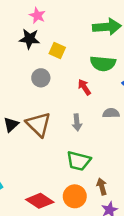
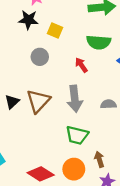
gray semicircle: (111, 113) -> (108, 104), moved
gray arrow: (77, 122) -> (75, 99), size x1.6
brown triangle: (38, 124) -> (38, 101), turned 30

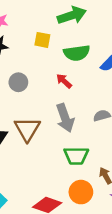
yellow square: (55, 30) -> (42, 40), moved

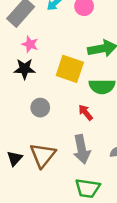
yellow square: (42, 40) -> (70, 69), size x1.6

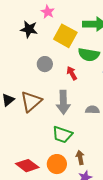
pink star: (30, 44) -> (48, 12), moved
gray circle: (40, 108) -> (45, 64), moved

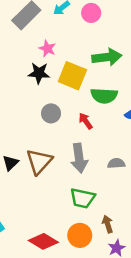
black star: (29, 29) -> (39, 73), moved

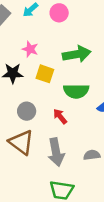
pink star: (47, 49) -> (30, 49), moved
yellow square: (72, 76) -> (45, 74), size x0.7
brown triangle: (39, 161) -> (21, 142), moved, turned -32

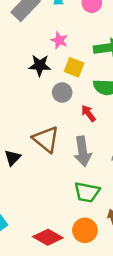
gray circle: (27, 111) -> (62, 93), moved

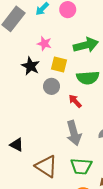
black star: (40, 65) -> (31, 66), turned 30
brown triangle: (46, 139) -> (46, 166), moved
black triangle: (13, 158) -> (17, 145), turned -40

